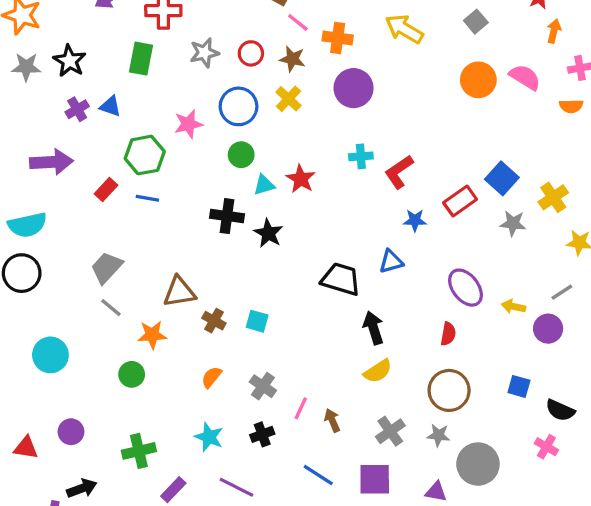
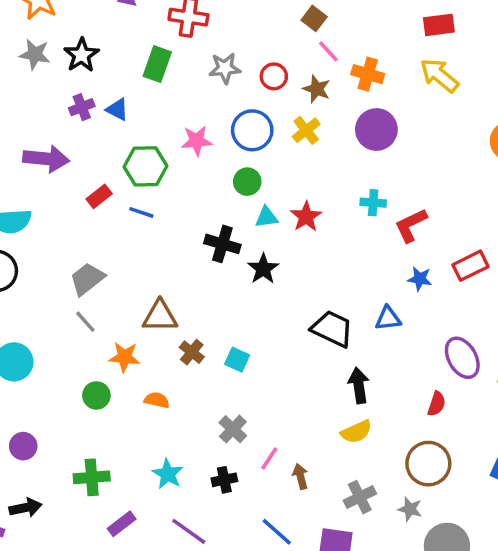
orange semicircle: (211, 377) -> (157, 400), moved, turned 55

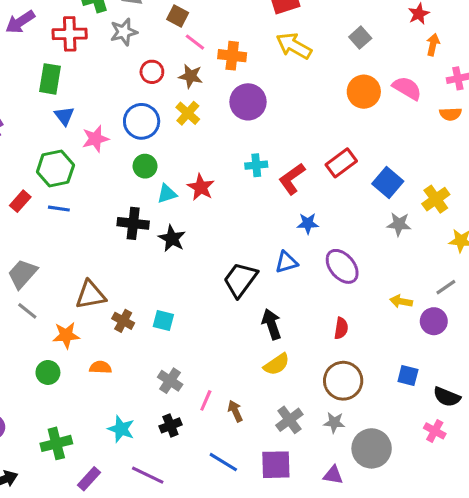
gray star: (225, 68) -> (124, 32), moved
blue triangle: (117, 110) -> (64, 116), moved, turned 35
red rectangle: (470, 266) -> (341, 163), moved
black trapezoid: (332, 329) -> (240, 280), turned -69
purple ellipse: (462, 358) -> (342, 266), moved

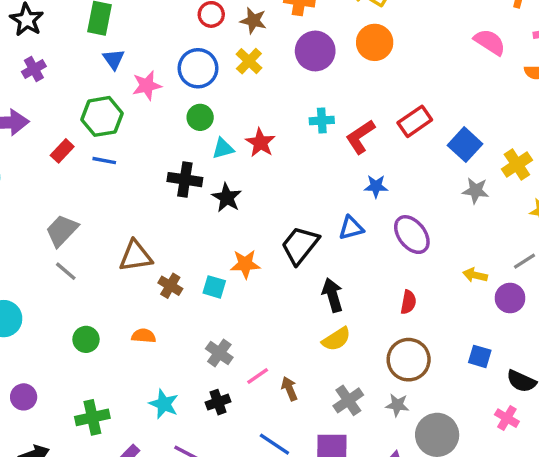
orange circle: (364, 92) -> (375, 42), moved
orange star: (66, 335) -> (245, 264), moved
pink line: (206, 400) -> (258, 376), turned 30

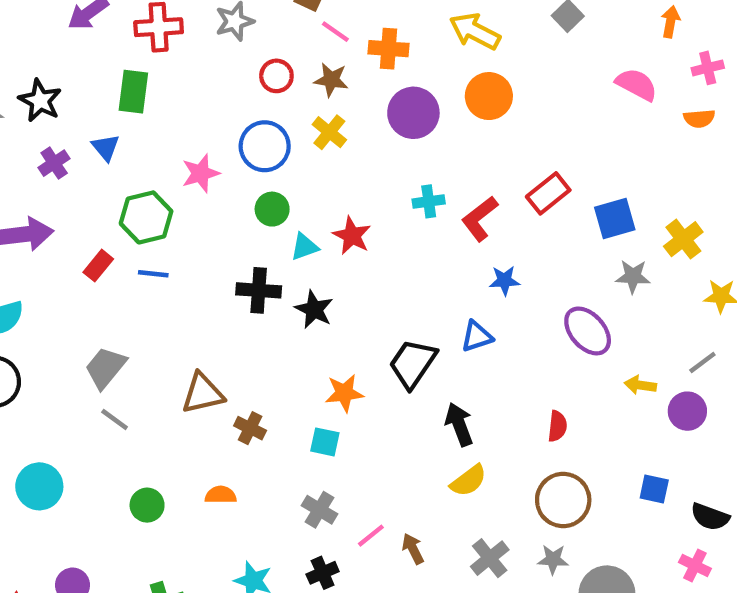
blue triangle: (114, 59) -> (106, 147), moved
blue square: (465, 145) -> (615, 218), turned 36
purple ellipse: (412, 235) -> (588, 331), moved
cyan square: (214, 287) -> (325, 442), moved

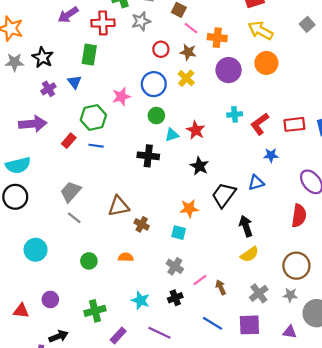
red rectangle: (548, 193) -> (294, 124), moved, turned 30
black star: (314, 309) -> (199, 166), moved
red semicircle: (557, 426) -> (299, 216), moved, size x1.5

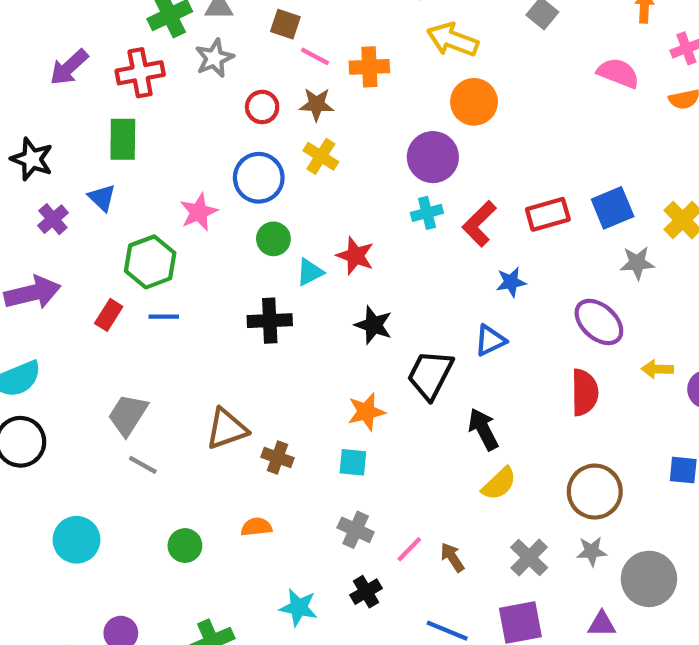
purple circle: (229, 70) -> (433, 157), moved

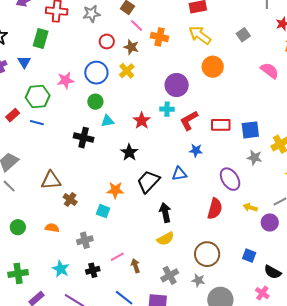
orange circle: (474, 102) -> (213, 67), moved
red star: (355, 256) -> (142, 121), moved
gray cross: (356, 530) -> (85, 240), moved, turned 35

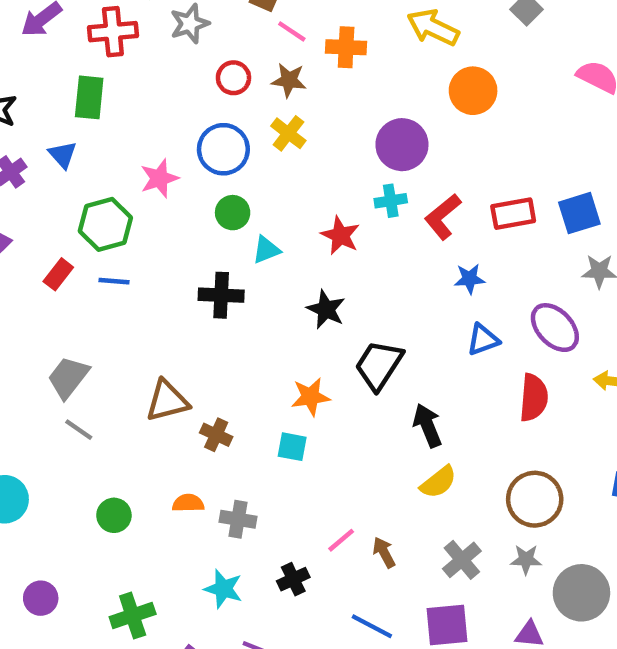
blue triangle: (179, 174) -> (483, 340), moved
gray cross: (85, 240) -> (238, 519), moved, turned 35

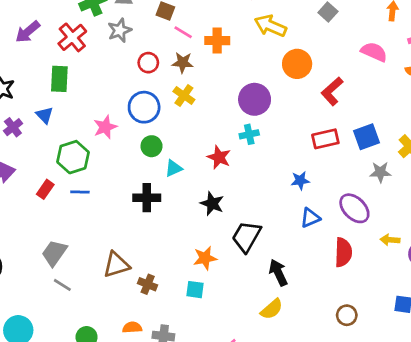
red cross: (113, 32) -> (72, 37), turned -32
red L-shape: (443, 217) -> (332, 91), moved
yellow semicircle: (438, 482) -> (272, 309), moved
brown circle: (535, 499) -> (347, 315), size x0.6

